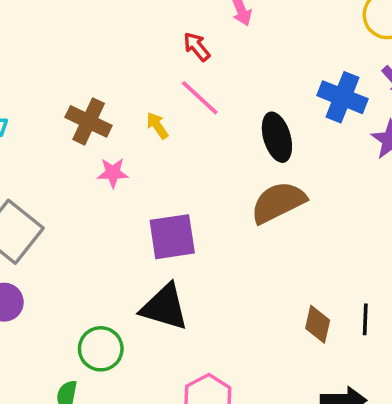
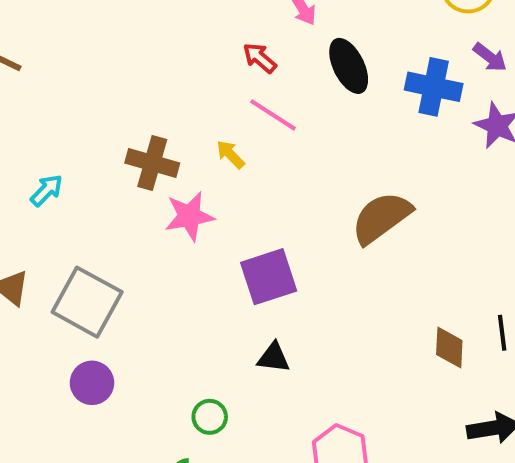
black ellipse: (277, 137) -> (349, 66), moved
pink star: (113, 173) -> (189, 216), size x1.4
black triangle: (164, 307) -> (274, 358), size x0.6
green circle: (101, 349) -> (210, 417), size x0.7

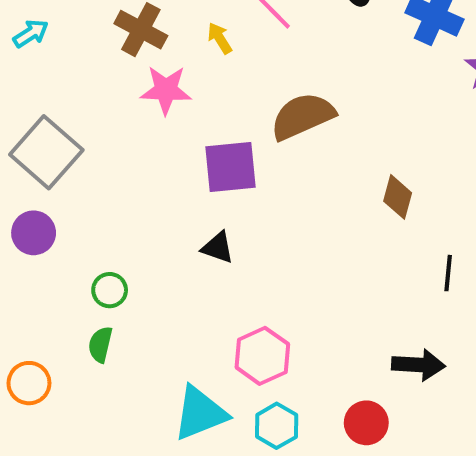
brown semicircle: (381, 218) -> (303, 116), moved
brown diamond: (449, 347) -> (398, 197), moved
green circle: (210, 417) -> (110, 290), moved

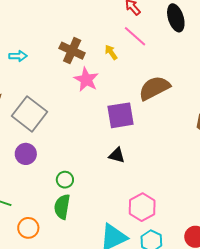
cyan arrow: (31, 33) -> (18, 56), turned 36
pink star: (166, 90) -> (86, 80), turned 30
green semicircle: (100, 344) -> (62, 207), size x1.4

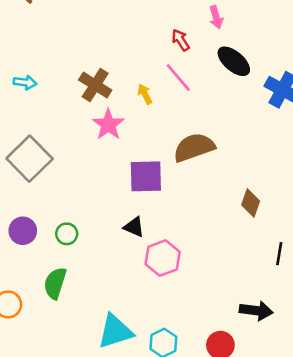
black ellipse: (176, 18) -> (234, 61), turned -40
purple circle: (26, 154) -> (23, 231), moved
green circle: (65, 180) -> (67, 234), moved
pink hexagon: (142, 207) -> (163, 258), moved

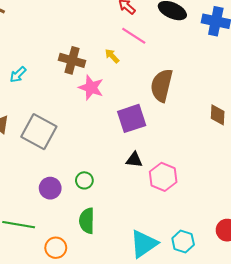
cyan arrow: (25, 82) -> (18, 74), turned 144
brown semicircle: (194, 147) -> (162, 85), turned -40

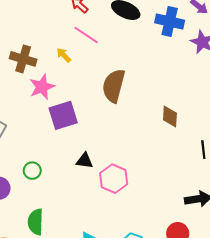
pink star: (91, 88) -> (42, 87), turned 30
purple square: (132, 118) -> (63, 115), moved
green circle: (84, 180) -> (32, 171), moved

